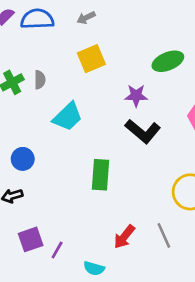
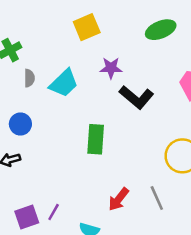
gray semicircle: (40, 80) -> (29, 78), moved
purple star: (136, 96) -> (111, 68), moved
purple square: (31, 239) -> (27, 217), moved

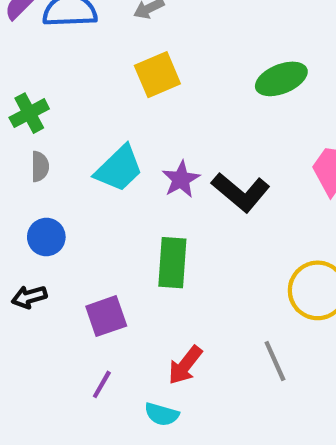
purple star: (111, 68) -> (181, 179), moved, turned -30
gray semicircle: (29, 78) -> (40, 167), moved
red arrow: (119, 199) -> (185, 365), moved
purple square: (27, 217) -> (106, 316), moved

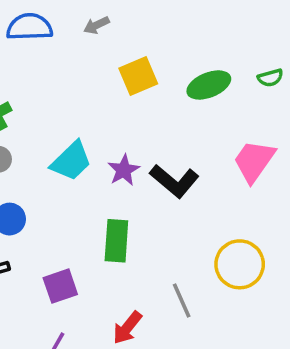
yellow square: (157, 75) -> (138, 76), moved
gray line: (275, 361) -> (182, 301), moved

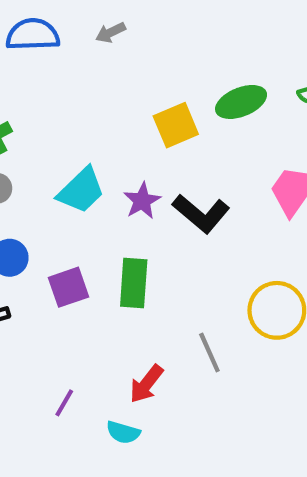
yellow square: (138, 76) -> (176, 125), moved
purple square: (60, 286) -> (68, 287), moved

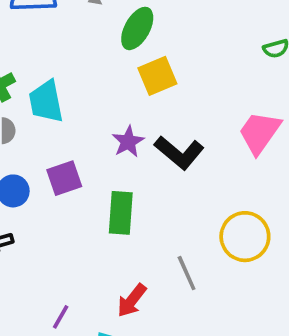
green ellipse: (241, 102) -> (137, 28), moved, turned -39
cyan trapezoid: (81, 190) -> (46, 101), moved, turned 123
purple square: (68, 287) -> (64, 178), moved

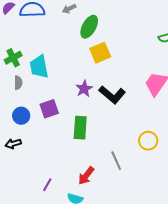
yellow circle: (245, 237) -> (148, 141), size x0.7

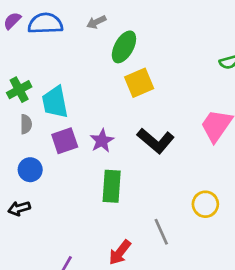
purple star: (84, 89) -> (102, 141), moved
purple square: (49, 109) -> (65, 141), moved

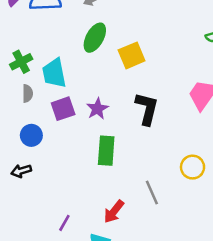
green ellipse: (124, 47) -> (95, 38), moved
black L-shape: (156, 141) -> (147, 109), turned -116

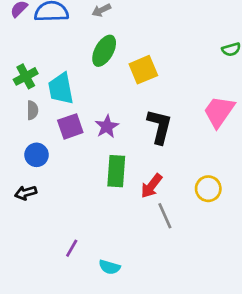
red arrow: (114, 212) -> (151, 186), moved

